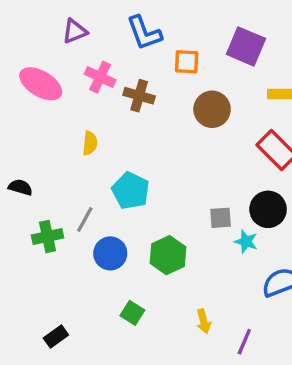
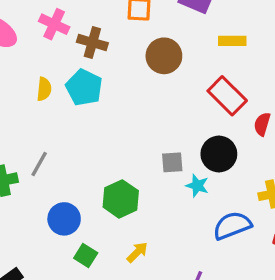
cyan pentagon: (131, 191) -> (84, 87), moved
blue circle: (110, 253) -> (64, 219), moved
yellow arrow: (204, 321) -> (137, 252), moved, turned -120

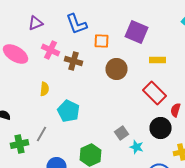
cyan pentagon: (84, 87) -> (68, 111), moved
black circle: (219, 154) -> (160, 128), moved
gray square: (172, 162) -> (122, 133), turned -32

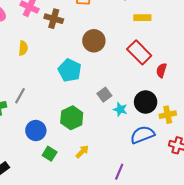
brown circle: (116, 69) -> (94, 41), moved
cyan pentagon: (68, 111) -> (70, 70), moved
black circle: (160, 128) -> (146, 102), moved

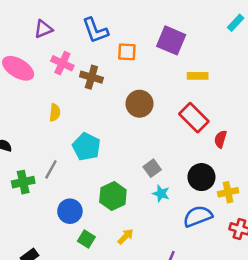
cyan pentagon: (70, 70) -> (86, 147), moved
cyan star: (120, 109) -> (161, 193), moved

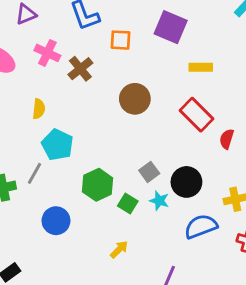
brown cross: (91, 77) -> (80, 69), turned 35
cyan pentagon: (86, 147) -> (57, 145), moved
black circle: (201, 177) -> (186, 182), moved
green hexagon: (113, 196) -> (98, 185), moved
green square: (86, 239) -> (128, 203), moved

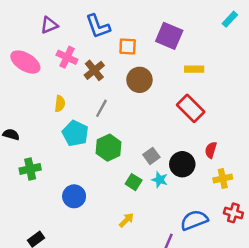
brown circle: (135, 99) -> (139, 80), moved
red semicircle: (227, 139) -> (211, 150), moved
gray line: (34, 173) -> (101, 108), moved
green hexagon: (98, 185) -> (109, 148), moved
blue semicircle: (201, 226) -> (194, 220), moved

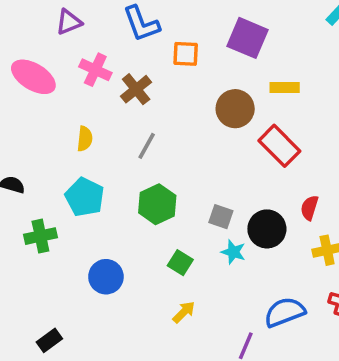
brown circle: (139, 80) -> (235, 109), moved
cyan pentagon: (75, 133) -> (85, 197), moved
gray square: (151, 156) -> (221, 217), turned -35
green square: (134, 182) -> (180, 263), moved

